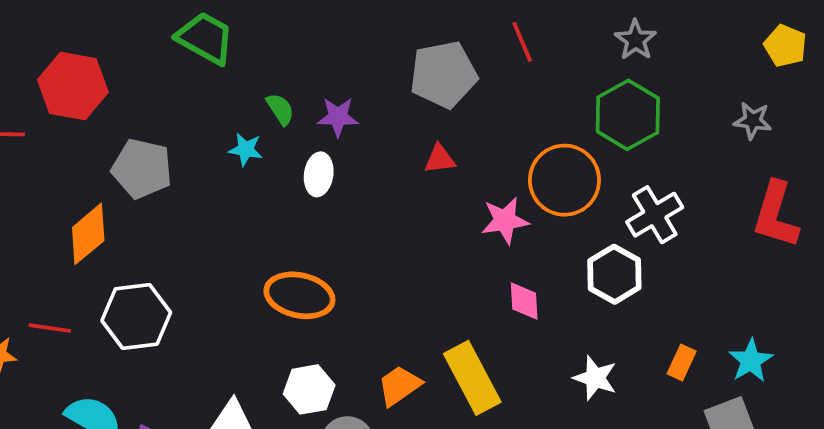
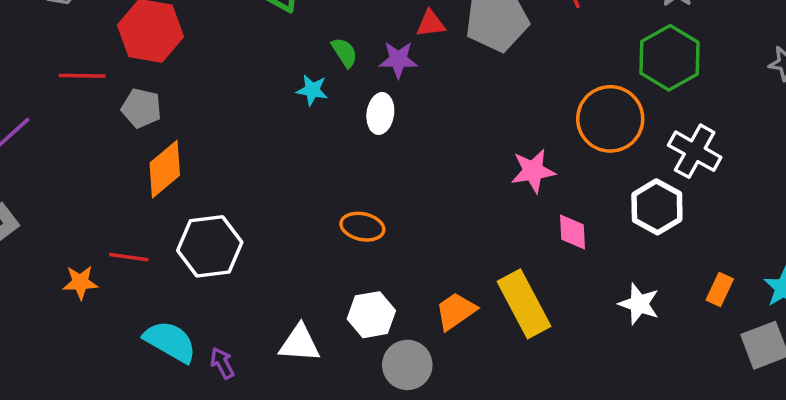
red triangle: (440, 159) -> (431, 24), moved
gray pentagon: (142, 169) -> (141, 108), moved, size x0.7
white cross: (655, 215) -> (695, 151), turned -30
pink star: (505, 220) -> (533, 171), moved
orange ellipse: (299, 295) -> (362, 227), size x0.7

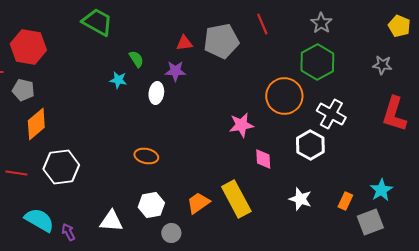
purple star: (398, 60) -> (175, 71), moved
orange rectangle: (720, 289) -> (345, 201), moved
gray circle: (407, 365) -> (171, 233), size x0.7

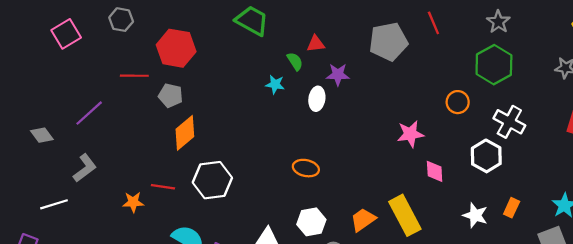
red triangle: (184, 43) -> (316, 44), moved
orange circle: (284, 96) -> (458, 102), size x0.6
orange rectangle: (345, 201) -> (512, 208), moved

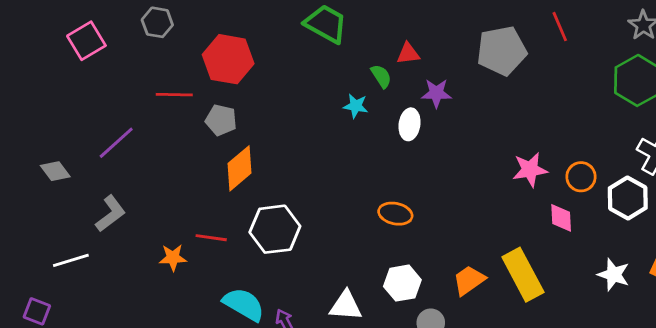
orange circle: (458, 102) -> (581, 177), moved

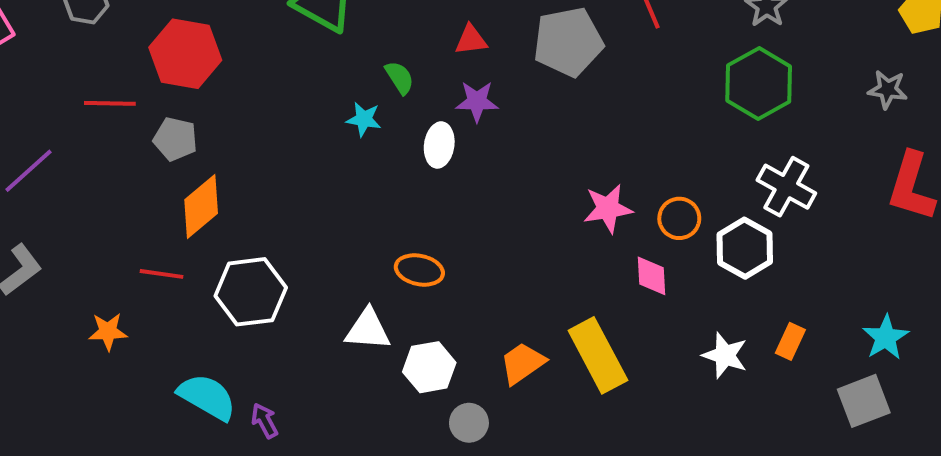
red triangle: (408, 54) -> (471, 40), moved
red line: (211, 238) -> (161, 274), moved
white triangle: (346, 306) -> (368, 330), moved

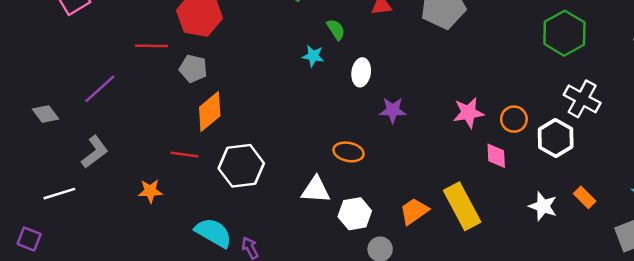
purple star: (477, 101) -> (393, 110), moved
orange rectangle: (790, 341) -> (585, 197), turned -70

